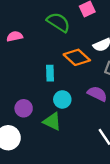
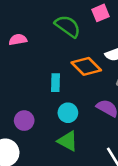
green triangle: (52, 121) -> (68, 141), moved

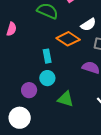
pink semicircle: (18, 40) -> (11, 29), turned 128
cyan circle: (68, 113) -> (47, 78), moved

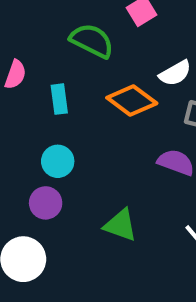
cyan rectangle: (47, 56) -> (59, 99), moved
cyan circle: (47, 78) -> (58, 161), moved

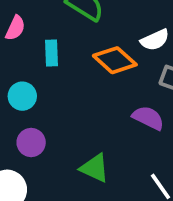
cyan circle: (58, 161) -> (22, 96), moved

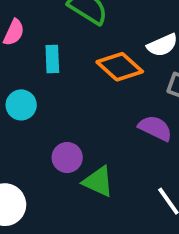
purple circle: (31, 142) -> (67, 158), moved

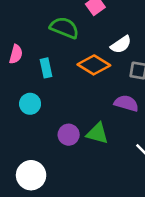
green triangle: (98, 182) -> (97, 133), moved

